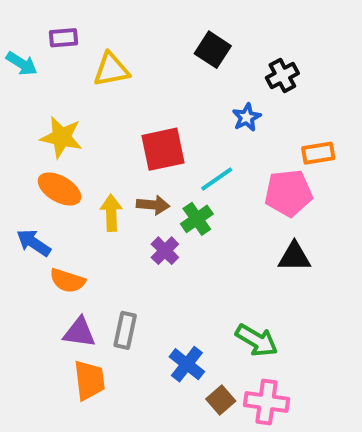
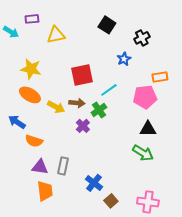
yellow arrow: (111, 213) -> (56, 107), turned 120
green arrow: (257, 340) -> (143, 153), moved
pink cross: (267, 402) -> (148, 202), moved

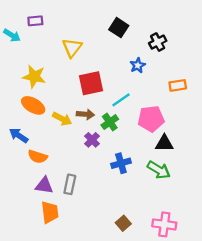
yellow triangle: (56, 35) -> (72, 48), moved, turned -42
pink pentagon: (145, 97) -> (151, 119), moved
blue cross: (94, 183) -> (121, 163), moved, turned 36

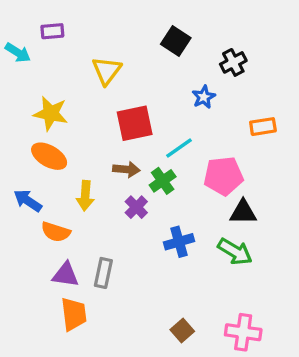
yellow arrow: (62, 119) -> (85, 196), moved, turned 66

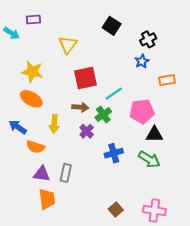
blue star: (204, 97) -> (142, 61), moved

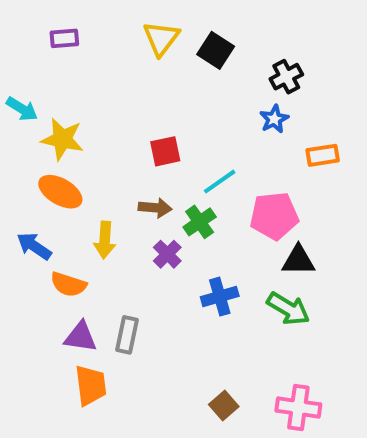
cyan arrow: (11, 33) -> (22, 109), moved
yellow triangle: (68, 45) -> (161, 38), moved
red square: (86, 78) -> (165, 151), size x0.7

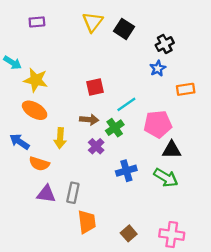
orange trapezoid: (91, 385) -> (87, 222), moved

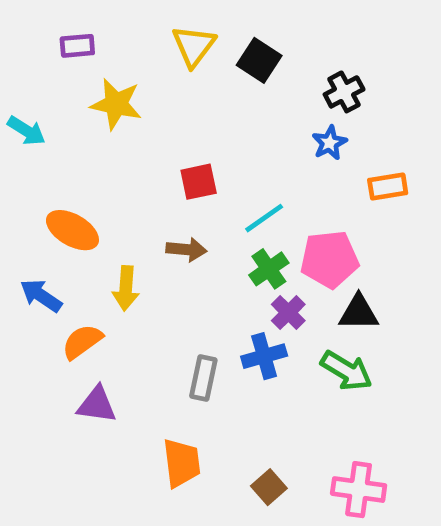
yellow star: (36, 80) -> (116, 104), moved
green cross: (115, 128) -> (269, 269), moved
purple cross: (96, 146) -> (288, 313), moved
orange semicircle: (39, 164) -> (82, 342), turned 126
gray rectangle: (73, 193) -> (203, 378), moved

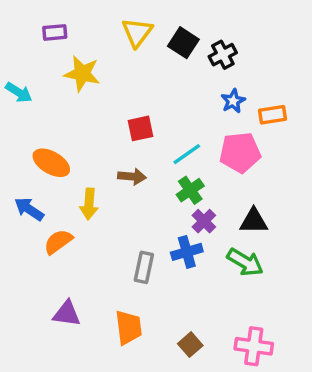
black cross: (344, 92) -> (223, 55), moved
orange rectangle: (388, 186) -> (273, 115), moved
pink pentagon: (329, 259) -> (240, 152), moved
purple triangle: (97, 405) -> (67, 314), moved

